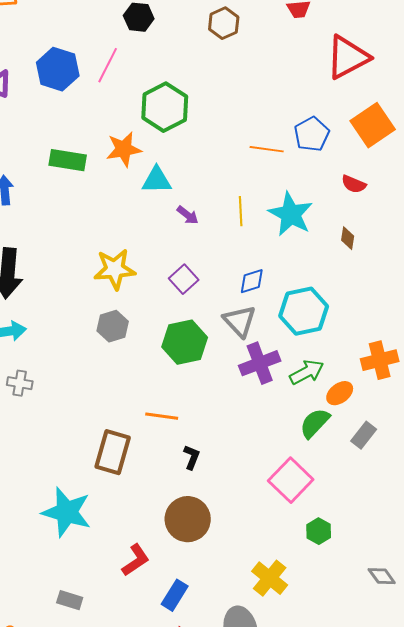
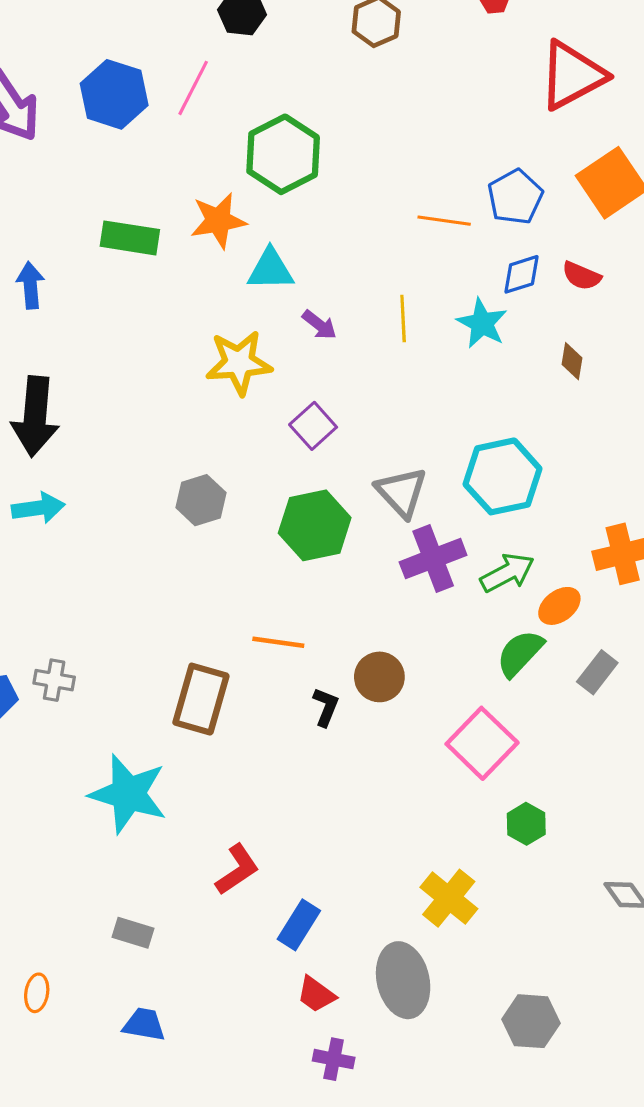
cyan star: (291, 214) -> (482, 323), size x0.7
yellow star: (115, 269) -> (239, 363), moved
blue diamond: (252, 281) -> (522, 274), moved
gray cross: (20, 383) -> (54, 680), moved
brown circle: (188, 519) -> (379, 677), moved, size x0.7

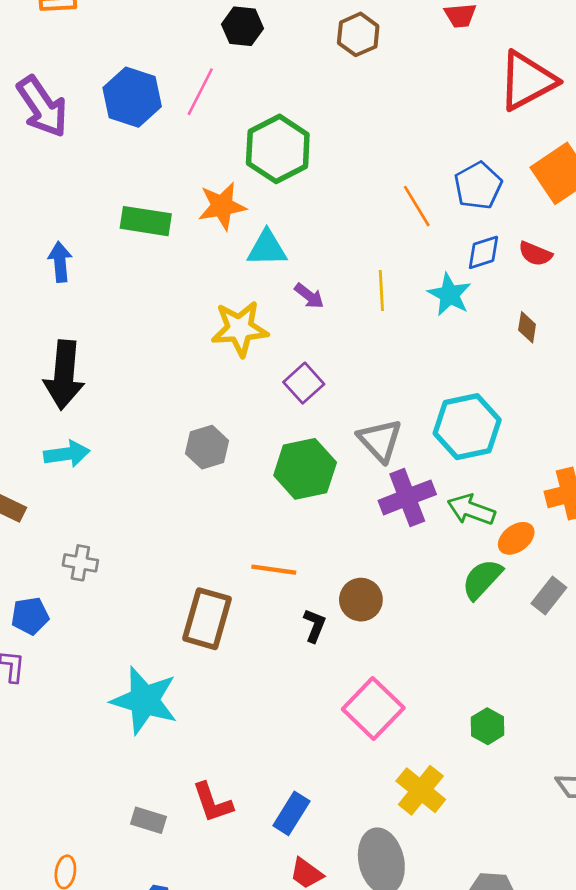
orange line: (444, 221) -> (417, 206), turned 51
green arrow: (507, 573) -> (471, 510), turned -132
gray cross: (54, 680) -> (80, 563), moved
pink square: (482, 743) -> (373, 709), moved
red L-shape: (237, 870) -> (212, 802), moved, turned 105

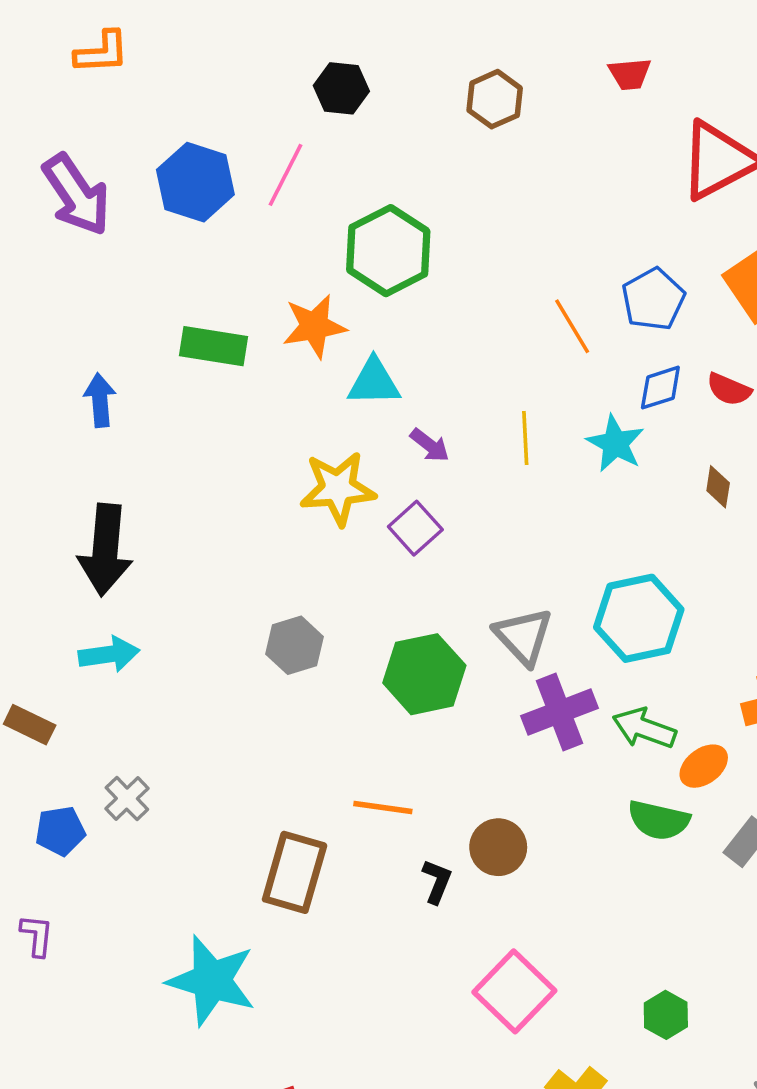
purple square: (304, 383) -> (415, 528), moved
gray cross: (80, 563) -> (127, 799), turned 36
green semicircle: (482, 579) -> (659, 820), turned -120
blue pentagon: (30, 616) -> (60, 831), moved

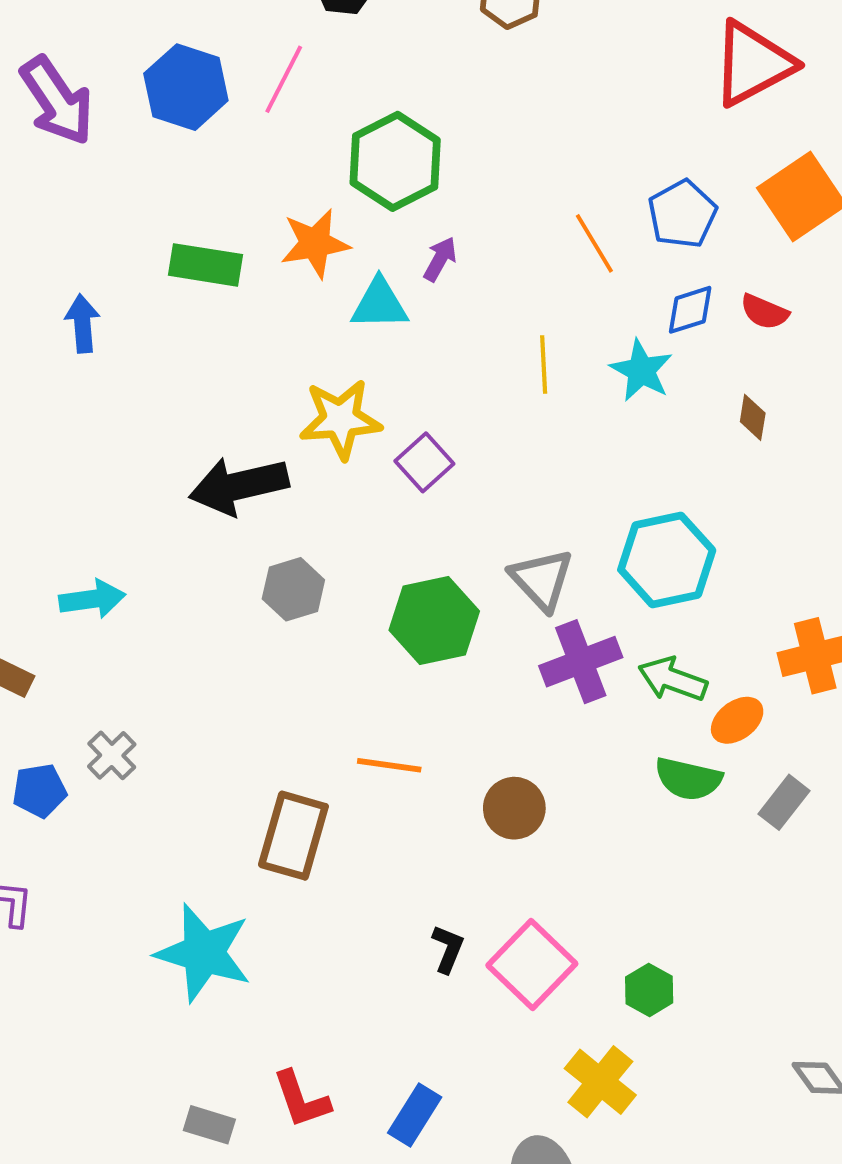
purple arrow: (430, 445) -> (440, 259), moved, turned -99
black arrow: (105, 550) -> (239, 486), moved, turned 72
black L-shape: (437, 881) -> (448, 949), moved
green hexagon: (666, 1015) -> (649, 990), moved

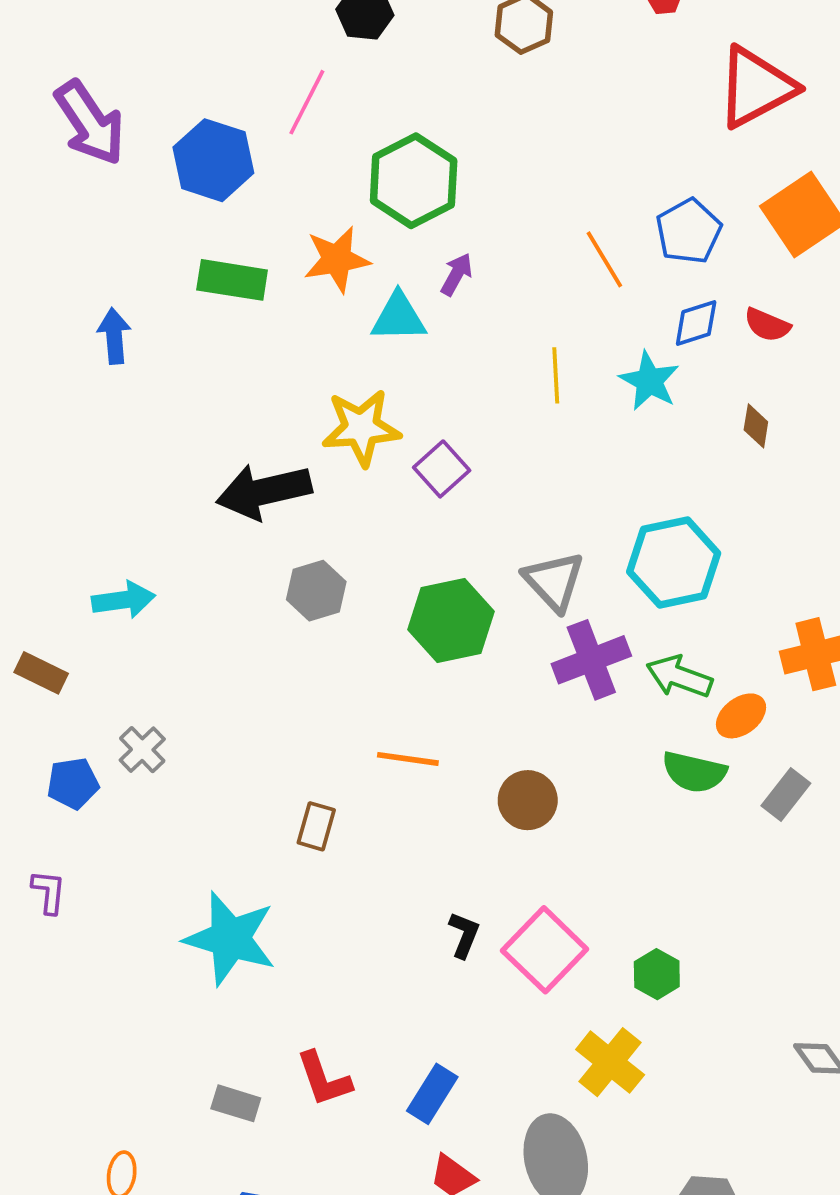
blue hexagon: (186, 87) -> (213, 160), moved
brown rectangle: (293, 836) -> (316, 826), size x0.6

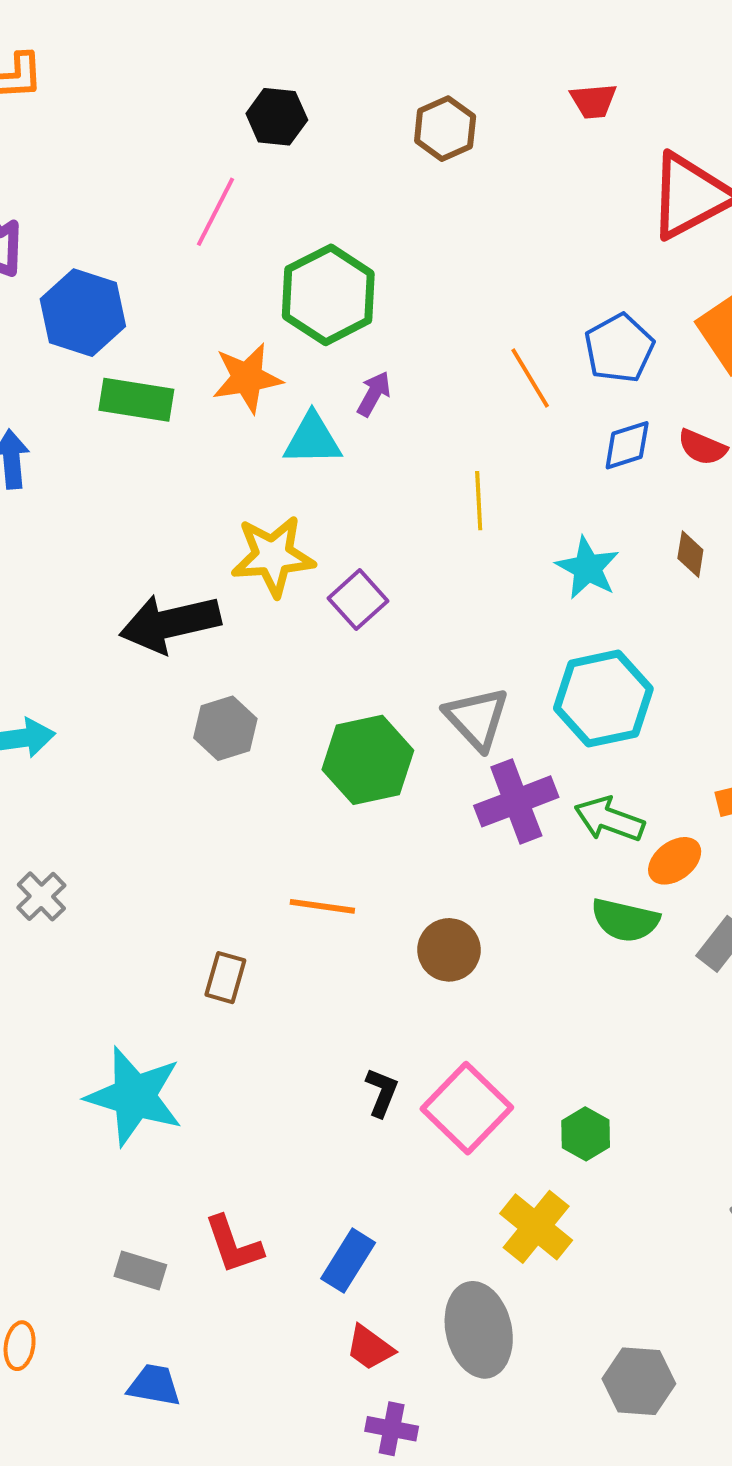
blue hexagon: (213, 160) -> (83, 313), moved
cyan star: (649, 381) -> (588, 568), moved

